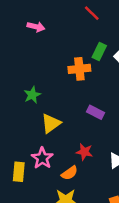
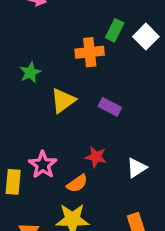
green star: (32, 95) -> (30, 72), moved
yellow triangle: (51, 123) -> (63, 101), moved

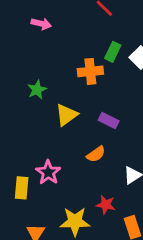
red star: (96, 157) -> (106, 205), moved
orange semicircle: (77, 183) -> (96, 154), moved

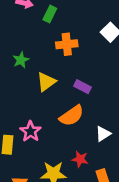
green rectangle: (113, 52) -> (50, 14), moved
orange semicircle: (96, 154) -> (72, 116), size x1.5

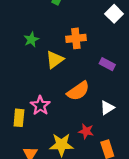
orange cross: (67, 44) -> (76, 38), moved
purple rectangle: (83, 87) -> (107, 64), moved

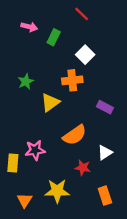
white square: (114, 14) -> (85, 55), moved
pink star: (40, 105) -> (35, 150), turned 30
red star: (86, 131) -> (83, 168), moved

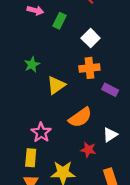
orange cross: (72, 80) -> (89, 68), moved
pink star: (35, 150) -> (41, 132), turned -30
yellow rectangle: (13, 163) -> (31, 158), moved

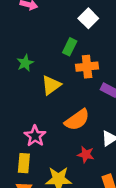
green rectangle: (60, 21) -> (70, 47), moved
white square: (91, 38) -> (88, 18), moved

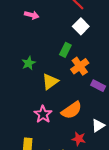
orange cross: (87, 67) -> (80, 66), turned -30
pink star: (35, 136) -> (43, 114), moved

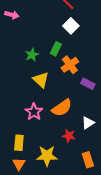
pink arrow: (32, 15) -> (12, 15), moved
green star: (29, 63) -> (32, 55), moved
yellow triangle: (50, 82) -> (41, 80), turned -42

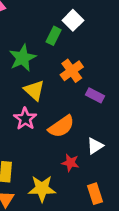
green rectangle: (56, 49) -> (54, 36), moved
green star: (32, 55) -> (23, 58), size x1.5
pink star: (34, 112) -> (25, 119), moved

